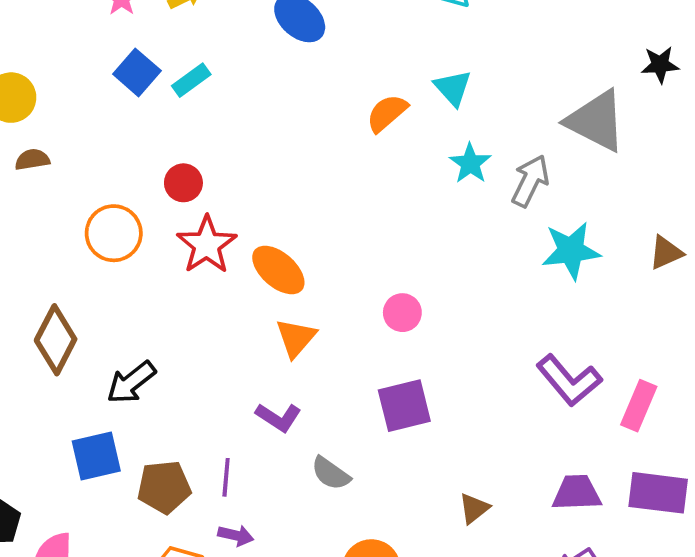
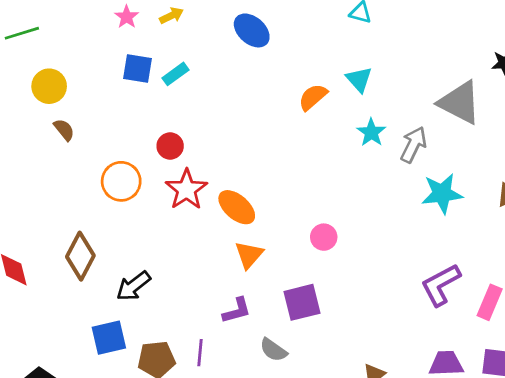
blue square: (137, 72) -> (137, 69), turned -32
brown semicircle: (32, 160) -> (64, 130), turned 60
purple L-shape: (569, 380) -> (441, 285), turned 102
purple square: (404, 406) -> (302, 302), moved
purple L-shape: (278, 417) -> (237, 310), turned -48

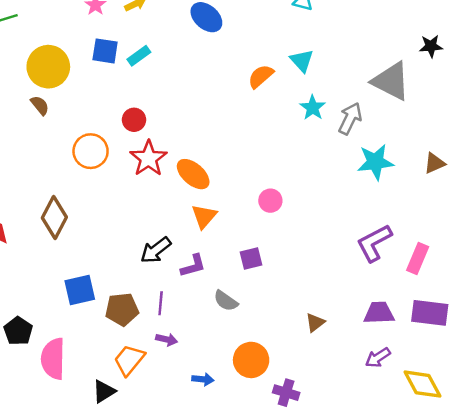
yellow circle: (49, 86) -> (48, 67), moved, size x1.4
black arrow: (133, 286) -> (156, 250), moved
purple square: (302, 302) -> (251, 259), size x0.7

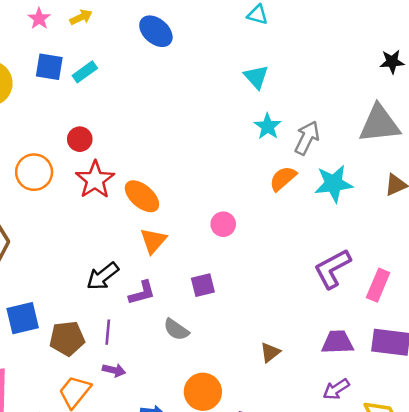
orange semicircle: (261, 76) -> (283, 178), moved
gray triangle: (391, 81) -> (379, 124), moved, turned -33

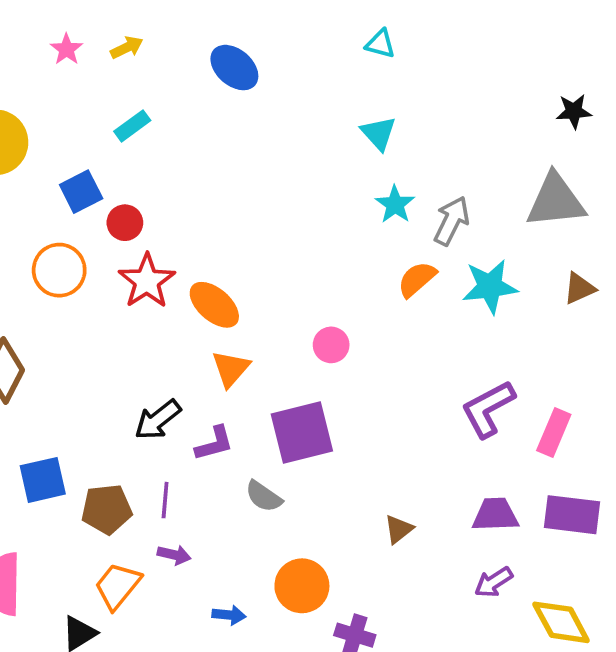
blue square: (49, 67) -> (81, 192), moved, turned -36
purple square: (203, 285) -> (302, 433), size x1.8

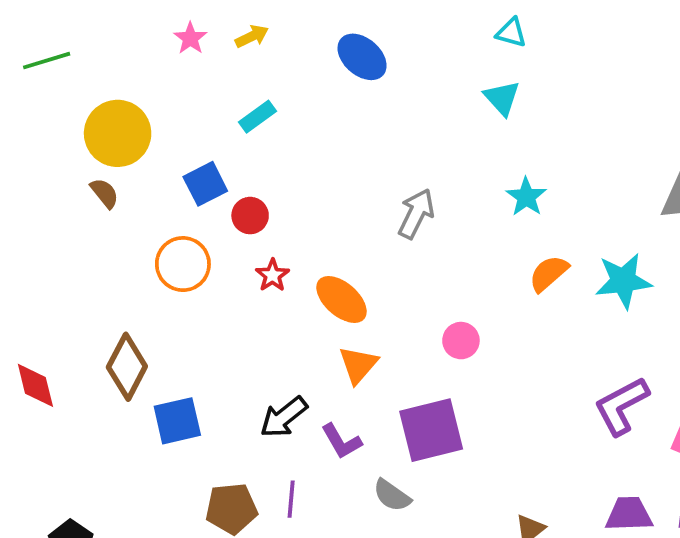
cyan triangle: (379, 133) -> (502, 98), moved
gray arrow: (452, 221) -> (416, 214), moved
red star: (147, 281) -> (272, 275), size x0.6
purple L-shape: (214, 443) -> (342, 441), turned 75
blue square: (43, 480) -> (177, 421), moved

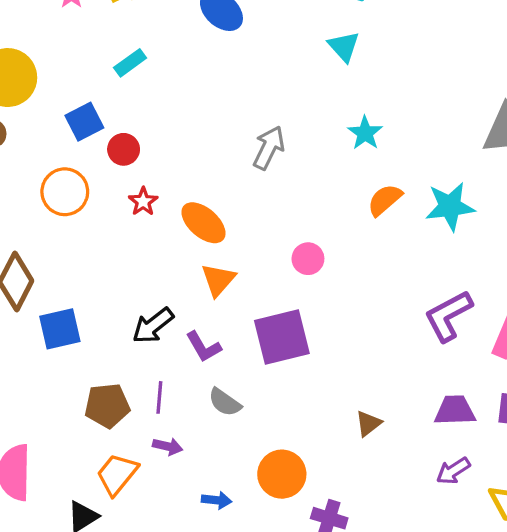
gray semicircle: (392, 495) -> (225, 402), moved

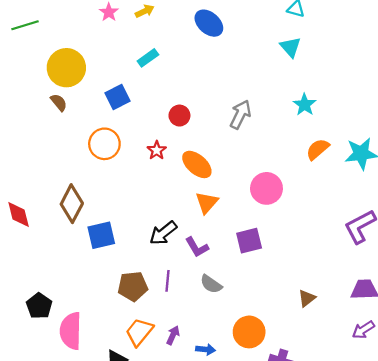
red circle: (124, 149) -> (179, 116), moved
pink circle: (308, 259) -> (266, 188), size x1.5
purple square: (282, 337) -> (249, 241), size x0.7
purple arrow: (168, 446) -> (173, 335), moved, turned -78

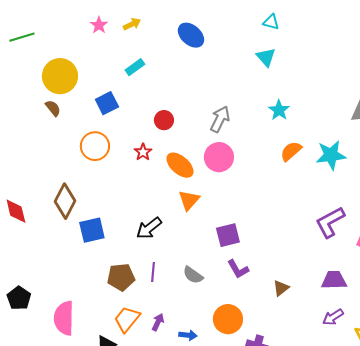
pink circle: (266, 188) -> (219, 157), moved
purple L-shape: (197, 247) -> (238, 269), moved
black pentagon: (39, 306) -> (19, 298), moved

